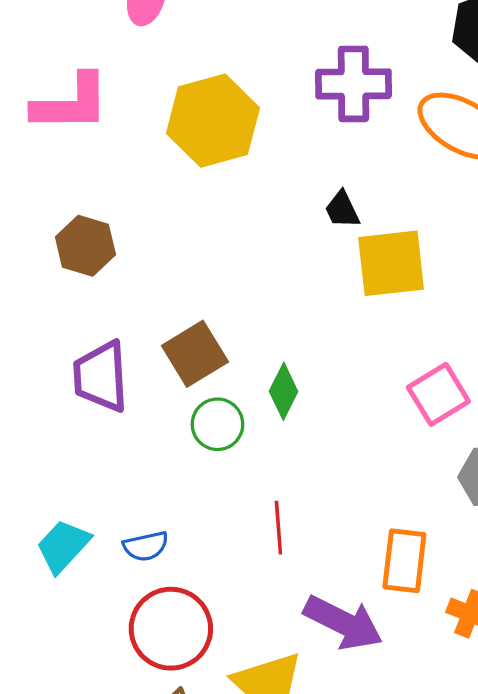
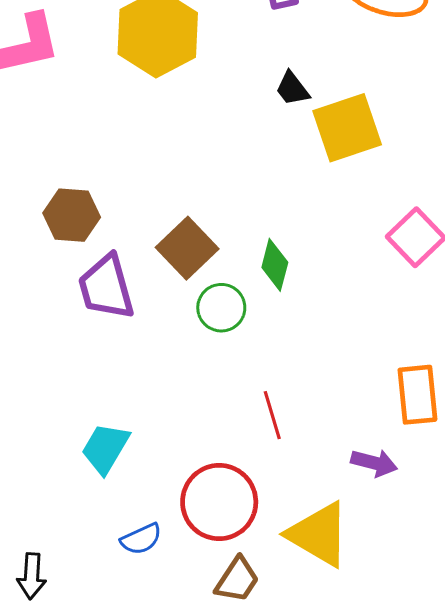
brown hexagon: (85, 246) -> (72, 215), moved
red line: (278, 528) -> (272, 415), moved
blue semicircle: (146, 546) -> (141, 539), moved
purple arrow: (343, 623) -> (374, 463), size x0.6

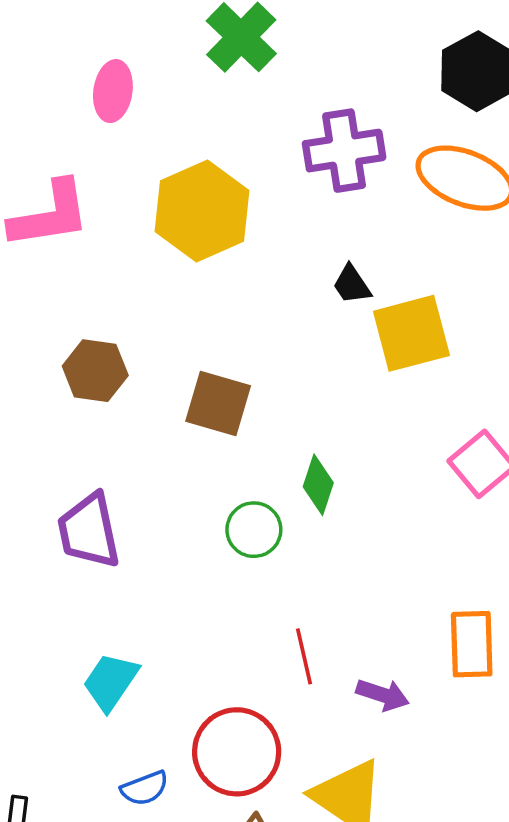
brown hexagon: (72, 215) -> (95, 371), moved
brown square: (187, 248) -> (218, 403), moved, turned -34
purple trapezoid: (106, 287) -> (89, 531), moved
purple arrow: (374, 463) -> (383, 695), moved

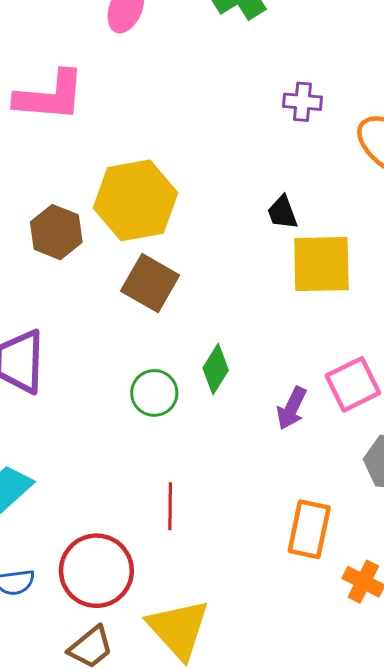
purple cross: (344, 151) -> (303, 102), size x0.6
yellow hexagon: (202, 211) -> (136, 200), moved
purple arrow: (383, 695) -> (292, 408), moved, turned 84

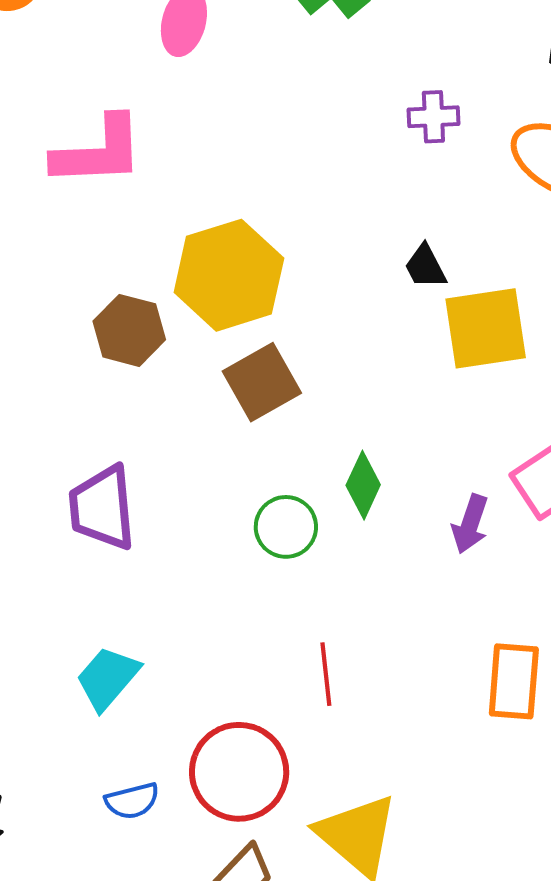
brown square: (150, 283) -> (262, 382), turned 38

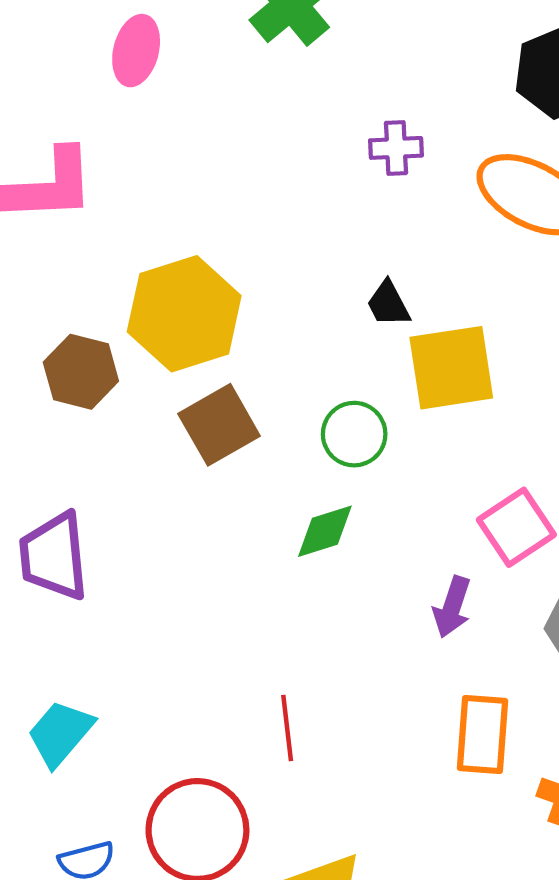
green diamond: (363, 485) -> (325, 531), turned 48
purple arrow: (470, 524) -> (452, 607), moved
green circle: (286, 527) -> (354, 434), moved

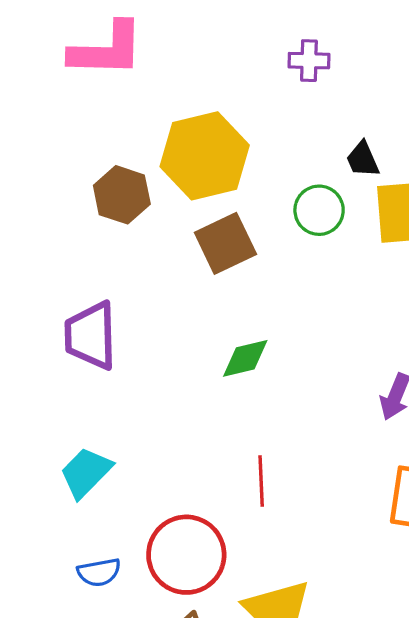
purple cross: (396, 148) -> (309, 61), moved
green circle: (354, 434) -> (319, 210), moved
green diamond: (325, 531) -> (245, 358), moved

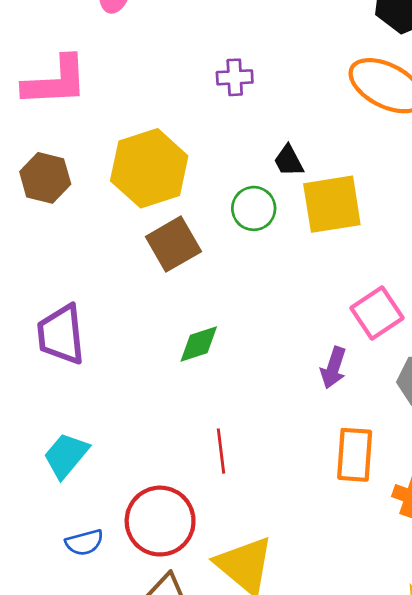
brown hexagon: (122, 195) -> (45, 178), moved

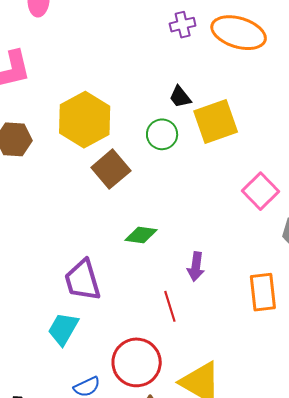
purple cross: (235, 77) -> (183, 25), moved
purple trapezoid: (61, 334) -> (83, 280), moved
green diamond: (199, 344) -> (141, 235), turned 36
purple arrow: (333, 368) -> (196, 267), moved

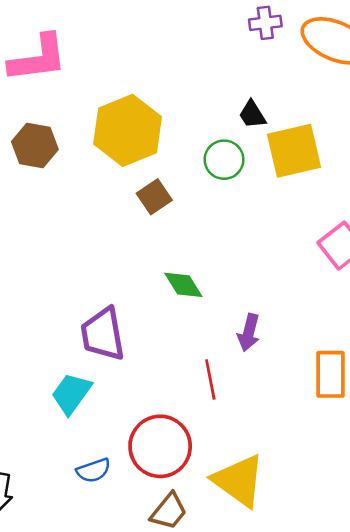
brown square: (111, 169) -> (154, 197), size x0.7
green diamond: (141, 235) -> (183, 285), turned 44

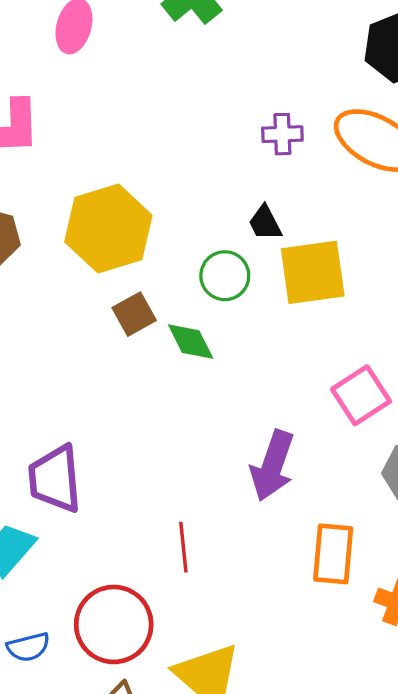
purple cross: (265, 23) -> (282, 134), moved
green diamond: (183, 285) -> (191, 342), moved
purple arrow: (249, 333) -> (272, 466), moved, size x1.5

